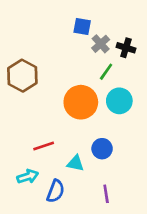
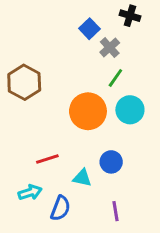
blue square: (82, 27) -> (89, 29), turned 36
black cross: (126, 48) -> (130, 16), moved

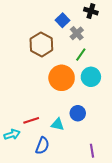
brown hexagon: (24, 82) -> (41, 44), moved
red line: (47, 159) -> (31, 120), moved
cyan arrow: (30, 192) -> (12, 134), moved
purple line: (115, 211) -> (92, 151), moved

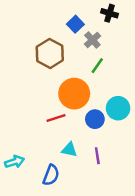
cyan circle: (91, 77) -> (118, 108), moved
blue circle: (78, 113) -> (95, 119), moved
red line: (31, 120) -> (56, 118), moved
purple line: (92, 151) -> (97, 156), moved

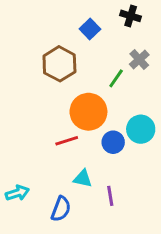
gray cross: (92, 40) -> (139, 59), moved
purple line: (97, 156) -> (110, 196), moved

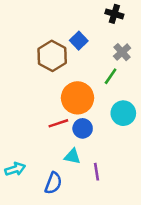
blue square: (90, 29) -> (79, 41), moved
green line: (116, 78) -> (111, 76), moved
blue circle: (113, 142) -> (83, 128), moved

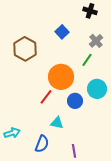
brown hexagon: (52, 56) -> (25, 49), moved
red line: (58, 123) -> (46, 97), turned -35
blue circle: (83, 128) -> (75, 101), moved
purple line: (97, 172) -> (74, 151), moved

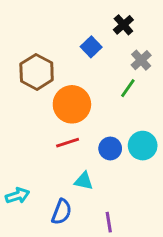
black cross: (90, 11) -> (123, 25), moved, turned 32
orange circle: (61, 77) -> (72, 104), moved
cyan circle: (97, 89) -> (143, 146), moved
red line: (46, 97) -> (68, 143), turned 35

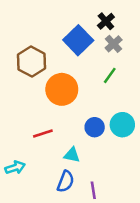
blue square: (91, 47) -> (78, 40), size x1.6
gray cross: (141, 60) -> (114, 44), moved
red line: (68, 143) -> (43, 134), moved
blue semicircle: (62, 212) -> (66, 181), moved

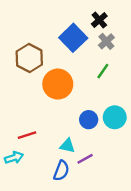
red line: (43, 134) -> (27, 135), moved
purple line: (93, 190) -> (85, 159), moved, turned 70

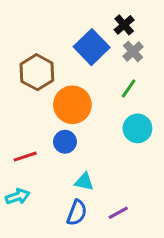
cyan circle: (115, 117) -> (137, 128), moved
blue circle: (89, 120) -> (65, 142), moved
red line: (27, 135) -> (25, 157), moved
purple line: (85, 159) -> (118, 213), moved

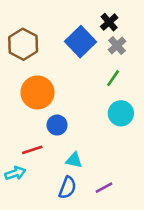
brown hexagon: (37, 72) -> (23, 44), moved
orange circle: (72, 105) -> (37, 92), moved
red line: (25, 157) -> (32, 150), moved

